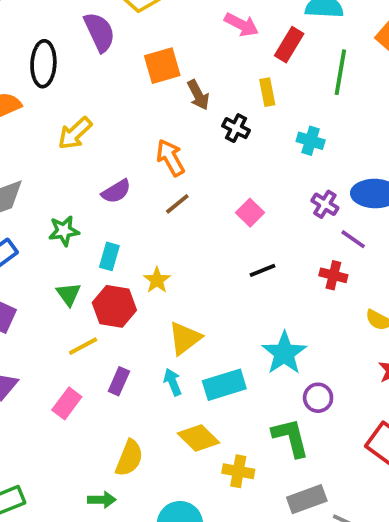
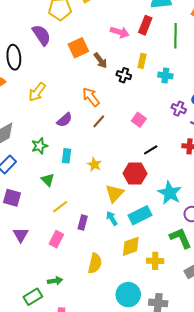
pink arrow: (241, 25) -> (120, 32), moved
yellow rectangle: (267, 92) -> (142, 61), moved, turned 32
red hexagon: (114, 306) -> (135, 173), moved
yellow diamond: (199, 438) -> (131, 246), turned -55
green arrow: (102, 500) -> (55, 281), moved

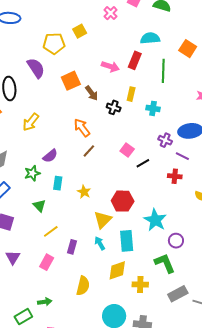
purple semicircle: (64, 120) -> (50, 156), moved
black line: (151, 150) -> (143, 163), moved
cyan rectangle: (140, 215) -> (127, 241), turned -70

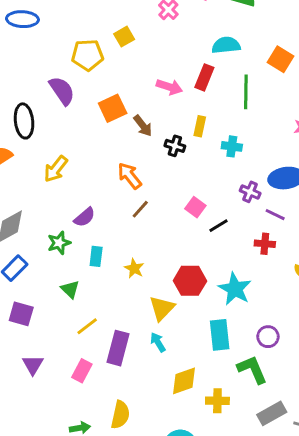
cyan star: (155, 220) -> (235, 289), moved
cyan rectangle: (127, 241) -> (220, 335), moved
purple rectangle: (72, 247) -> (118, 348), size x1.6
yellow semicircle: (83, 286) -> (120, 415), moved

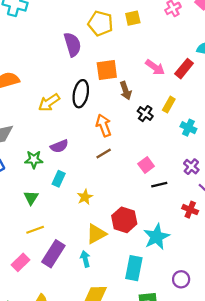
black ellipse: (24, 121) -> (81, 94), moved
purple circle: (268, 337) -> (181, 279), moved

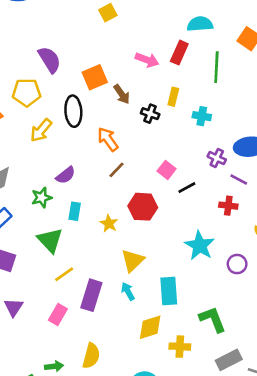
yellow pentagon: (100, 23) -> (27, 92), moved
green triangle: (31, 198) -> (50, 240), size x1.5
red hexagon: (124, 220) -> (143, 207), moved
cyan rectangle: (134, 268) -> (169, 291), moved
purple circle: (181, 279) -> (237, 264), moved

